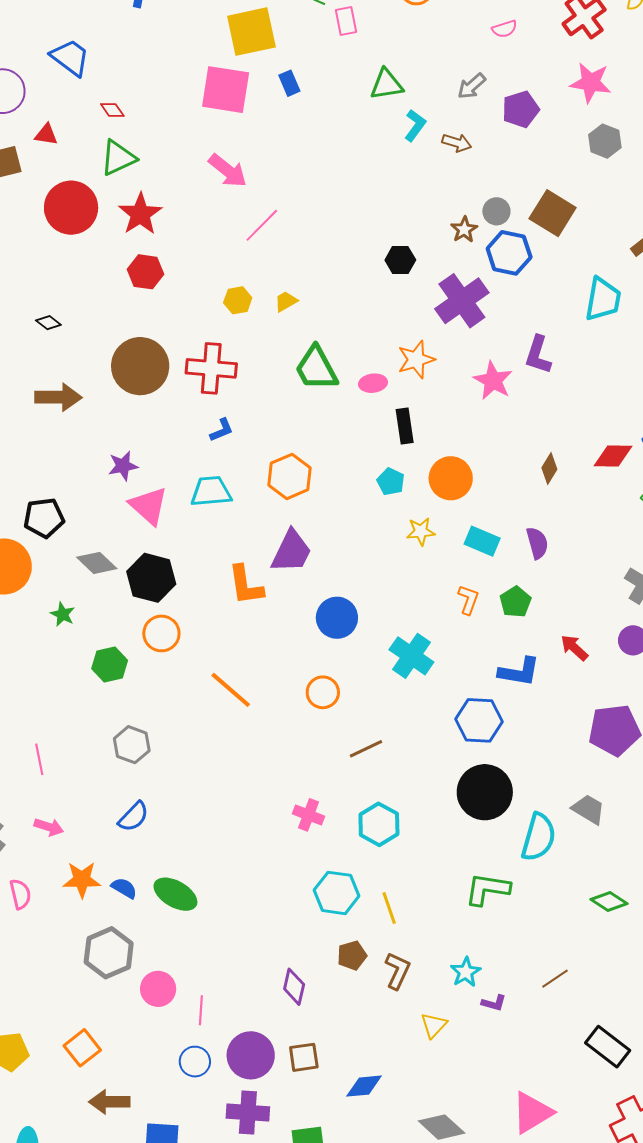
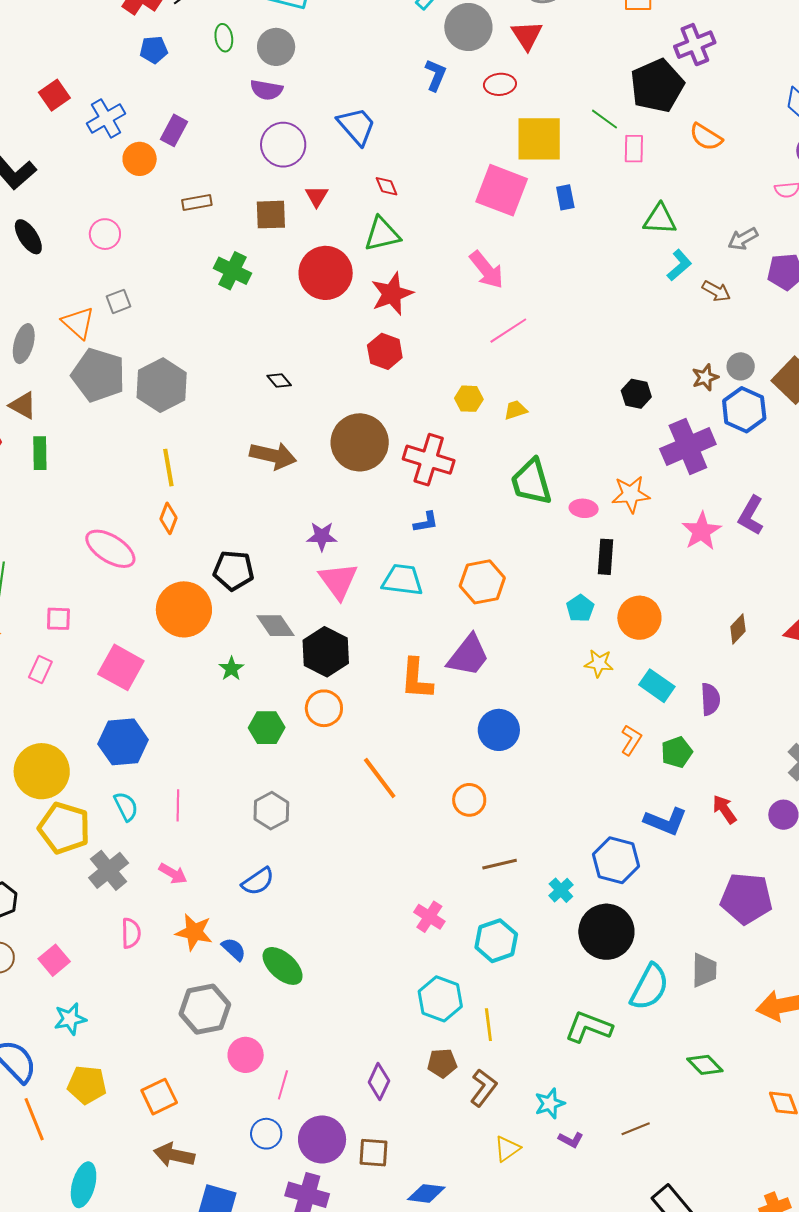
red triangle: (46, 135) -> (317, 196), turned 40
cyan cross: (411, 656) -> (561, 890), moved, size x0.6
gray trapezoid: (588, 809) -> (704, 970), turned 48

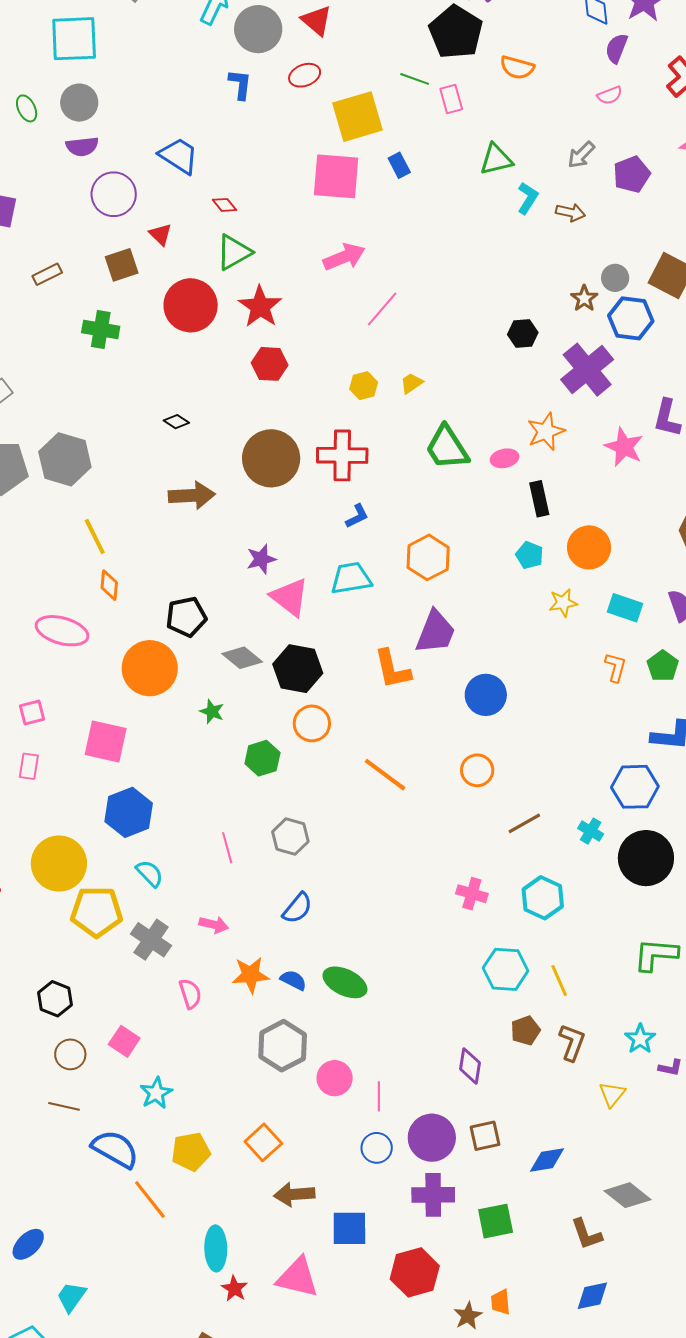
pink arrow: (487, 270) -> (344, 257), turned -57
pink line: (178, 805) -> (227, 848), moved

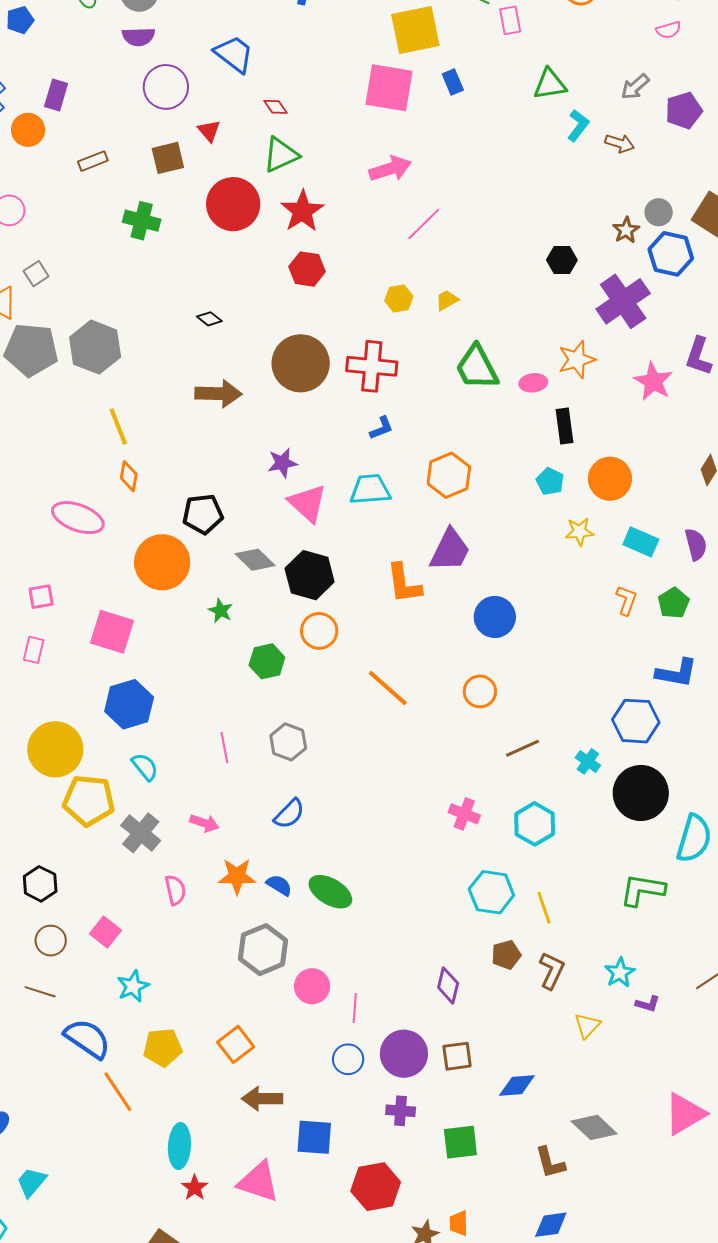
purple cross: (433, 1195) -> (401, 1111), size x0.7

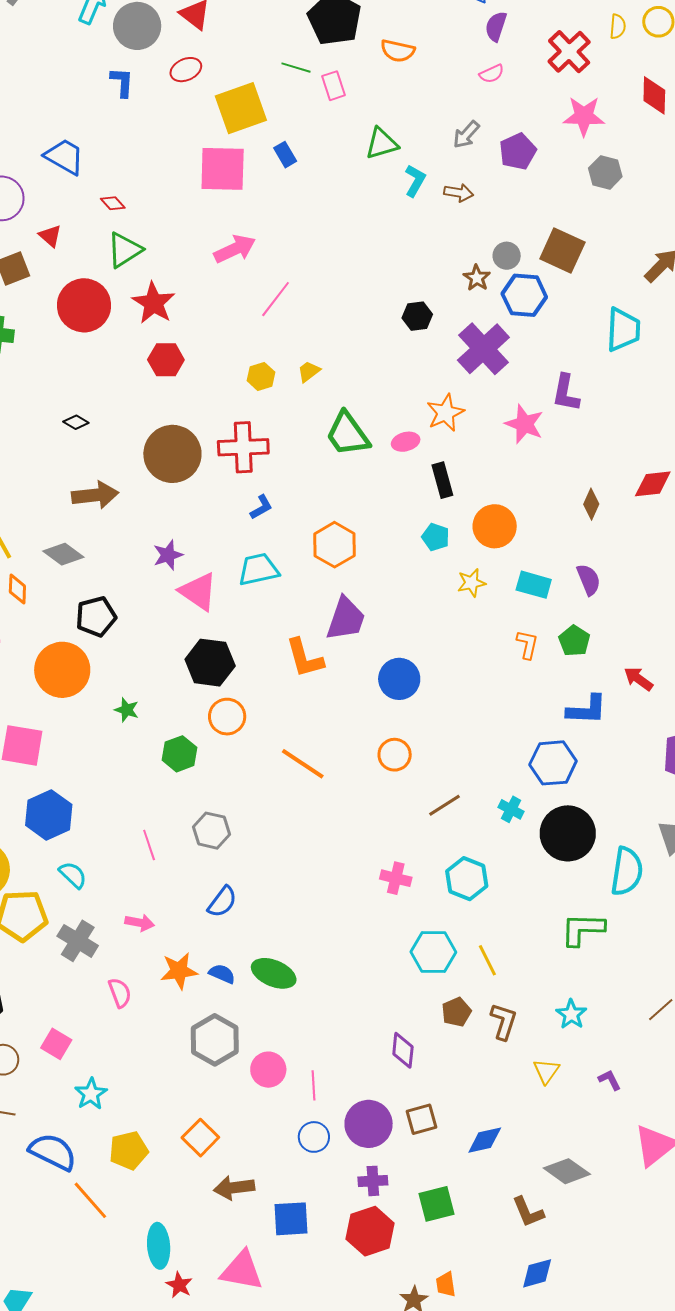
gray diamond: (255, 560) -> (63, 554), moved
purple L-shape: (648, 1004) -> (610, 1080), moved, turned -125
red hexagon: (376, 1187) -> (370, 1231), moved

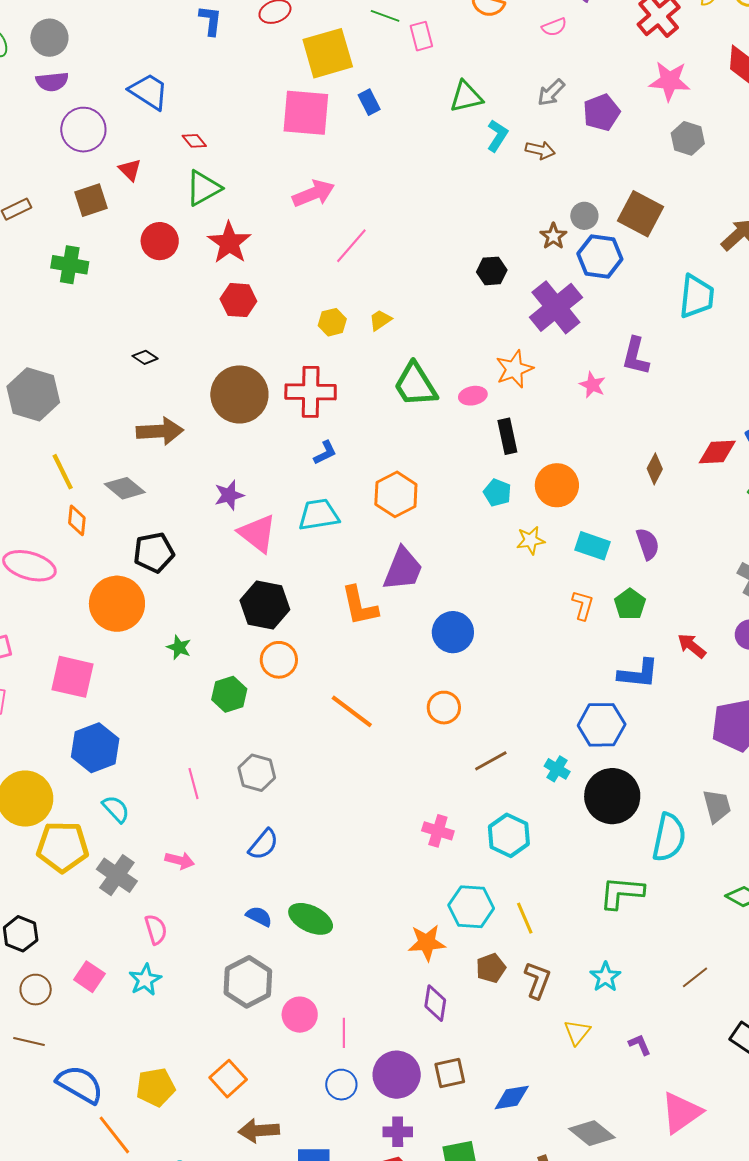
pink semicircle: (492, 74) -> (554, 27), moved
red circle: (84, 305) -> (160, 241), size x0.7
pink star: (524, 424) -> (592, 385), size x0.7
orange star: (179, 971) -> (427, 943), moved
cyan star: (91, 1094) -> (145, 980), moved

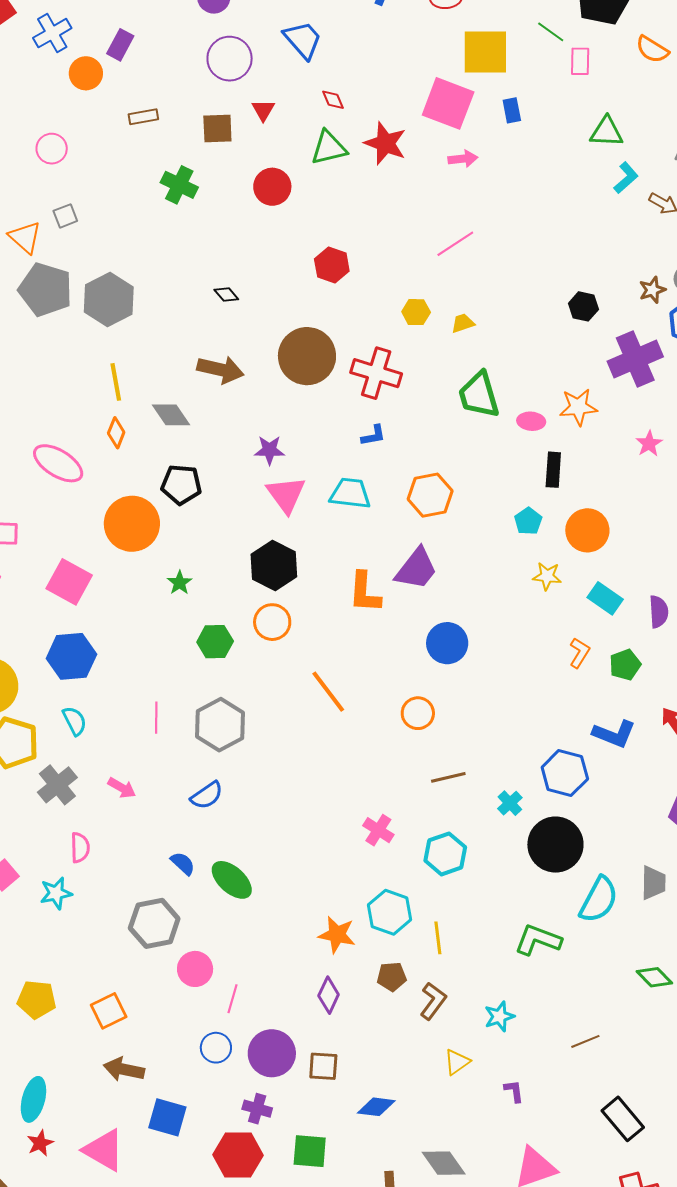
pink arrow: (314, 193) -> (463, 159), moved, size x0.7
red star: (229, 243) -> (385, 143), moved, turned -30
gray hexagon: (257, 773) -> (220, 725), size x1.4

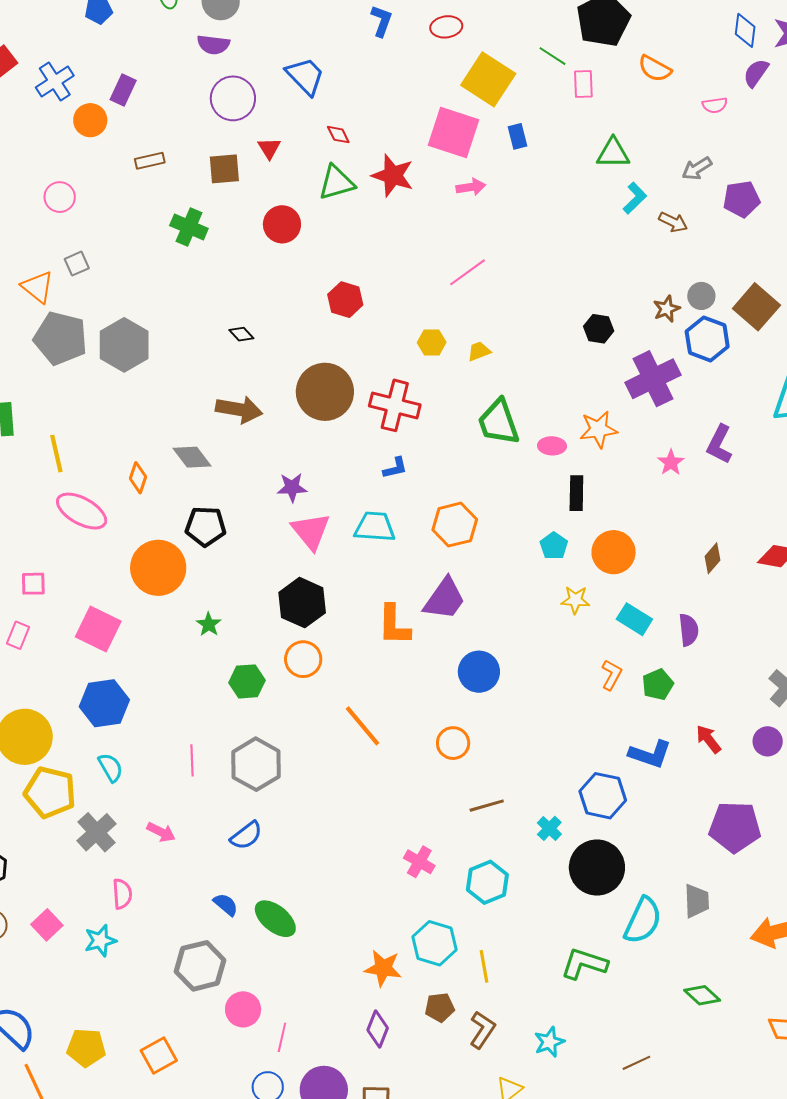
yellow square: (485, 52) -> (488, 79), turned 36
yellow line: (116, 382) -> (56, 454), moved

